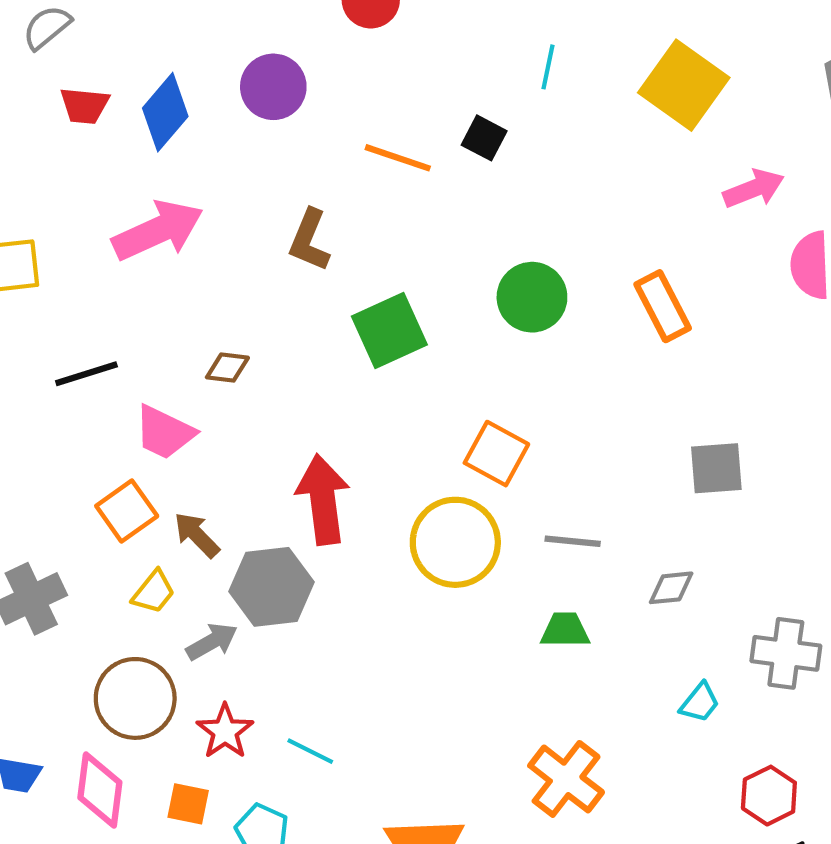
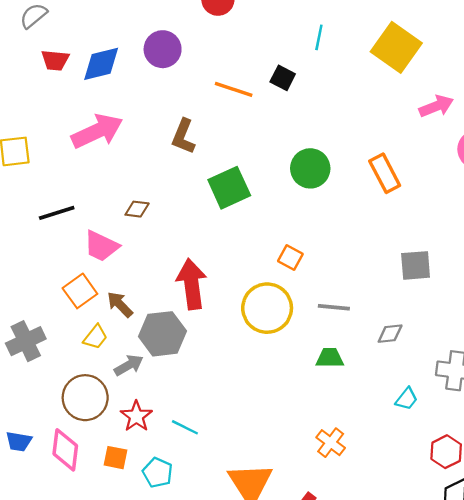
blue diamond: (165, 112) -> (101, 64), turned 36
orange square: (496, 454) -> (290, 258), size x0.7
orange cross: (566, 779) -> (331, 443), size x0.7

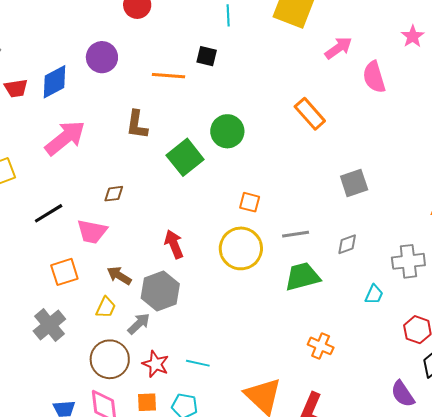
green circle: (310, 168) -> (227, 131), moved
red arrow: (192, 284) -> (174, 244), size x0.7
orange square: (80, 291) -> (64, 272), moved, turned 32
green trapezoid: (330, 358) -> (303, 277), size x1.5

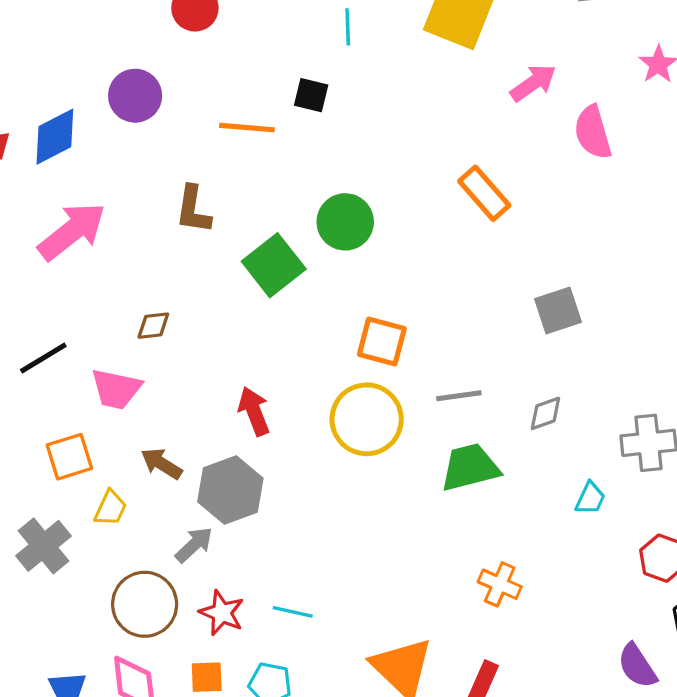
orange square: (250, 202) -> (382, 341), size x1.4
yellow trapezoid: (106, 307) -> (110, 508), moved

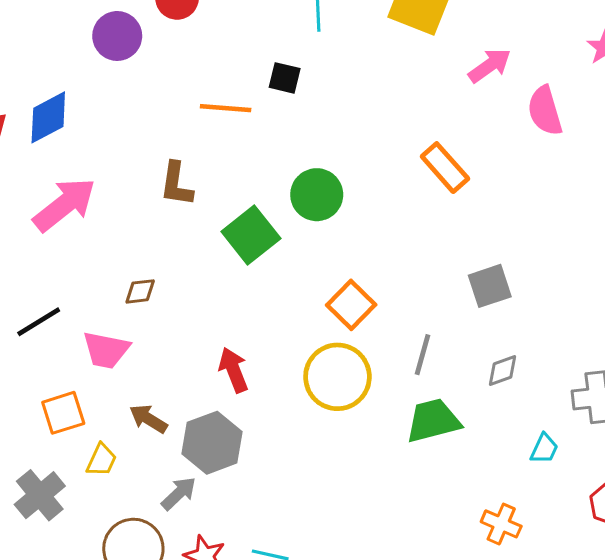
purple circle: (135, 96) -> (117, 36), moved
gray square: (558, 310) -> (490, 286), moved
orange square: (382, 341) -> (351, 305), turned 30
gray line: (459, 396) -> (423, 355), turned -66
orange cross: (500, 584) -> (501, 524), moved

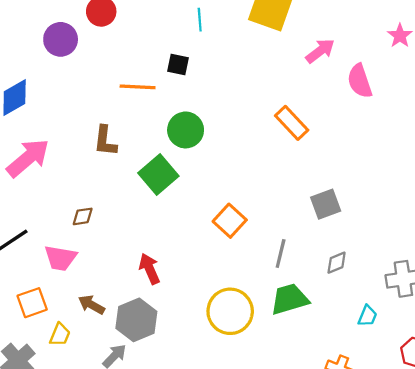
green circle: (317, 195) -> (186, 130), moved
yellow circle: (337, 377) -> (230, 311), moved

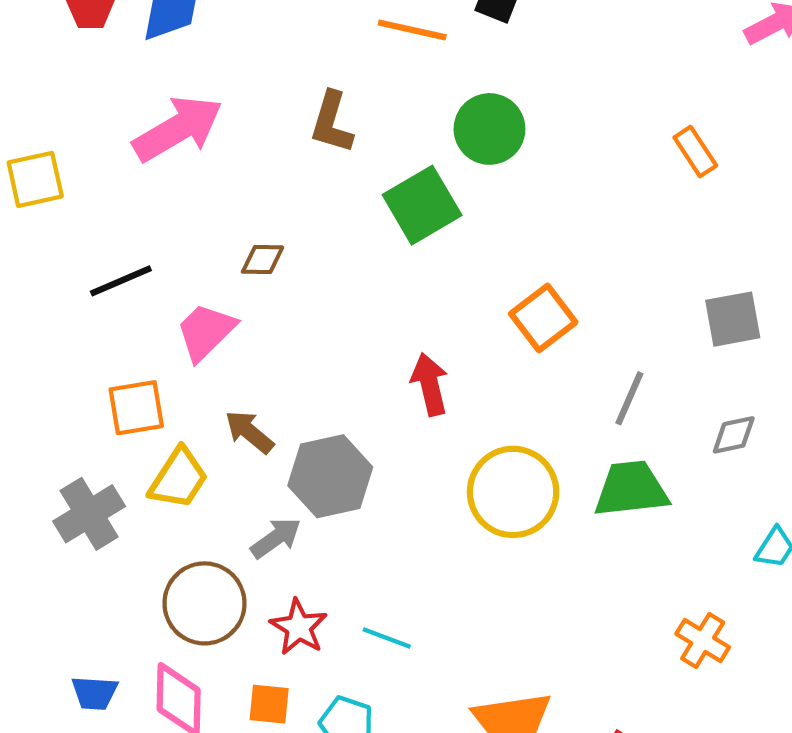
orange rectangle: (292, 123) -> (695, 152), size x0.7
pink trapezoid: (60, 258) -> (206, 332), turned 116
red arrow: (149, 269) -> (430, 384), moved
yellow trapezoid: (60, 335) -> (179, 478), size x1.4

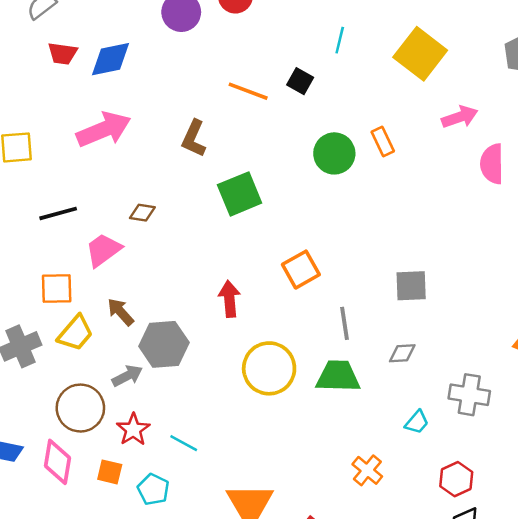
green circle: (489, 129) -> (334, 153), moved
orange rectangle: (695, 152) -> (383, 142), moved
gray line: (629, 398) -> (344, 323), turned -40

